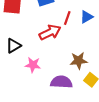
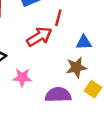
blue triangle: (86, 17) -> (84, 42), moved, turned 32

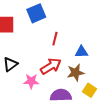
red line: (58, 18) -> (55, 39), moved
red arrow: (39, 37) -> (51, 66), moved

